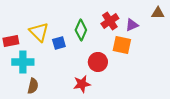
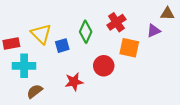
purple triangle: (132, 25) -> (154, 31), moved
red star: (82, 84) -> (74, 82), moved
brown semicircle: (33, 86) -> (35, 91), turned -140

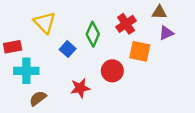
brown triangle: (167, 14) -> (159, 12), moved
yellow triangle: (41, 34) -> (45, 23), moved
blue square: (62, 46) -> (68, 49), turned -32

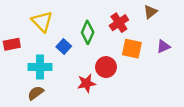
brown triangle: (159, 12) -> (150, 12), turned -40
purple triangle: (166, 33) -> (163, 46), moved
cyan cross: (26, 71) -> (40, 67), moved
red star: (80, 88) -> (86, 83), moved

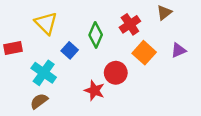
orange square: (132, 49) -> (144, 53), turned 30
cyan cross: (40, 67) -> (44, 73), turned 35
red star: (86, 83) -> (94, 90), turned 30

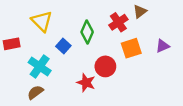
brown triangle: (164, 13) -> (140, 11), moved
orange square: (144, 53) -> (131, 48), turned 30

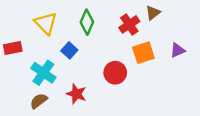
green diamond: (87, 32) -> (87, 22), moved
red star: (86, 83) -> (76, 94), moved

